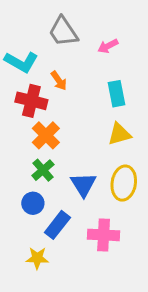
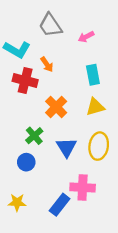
orange cross: (46, 135) -> (56, 107), moved
blue rectangle: (57, 225) -> (60, 205), moved
yellow star: (37, 258) -> (17, 202), moved

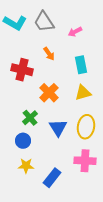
cyan L-shape: (17, 49) -> (15, 23), moved
orange arrow: (47, 64) -> (49, 54), moved
pink cross: (83, 187) -> (85, 161), moved
yellow star: (17, 202) -> (26, 166), moved

